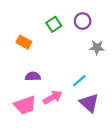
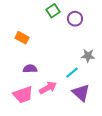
green square: (54, 24) -> (53, 11), moved
gray star: (97, 48) -> (88, 56), moved

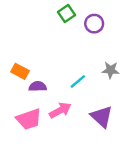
orange rectangle: (22, 38) -> (20, 71), moved
cyan line: (72, 73) -> (78, 81), moved

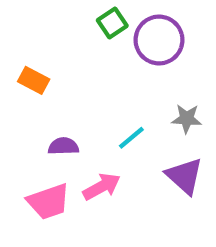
purple circle: (94, 24) -> (159, 40), size x1.5
orange rectangle: (20, 71) -> (34, 80), moved
purple triangle: (102, 117) -> (184, 176), moved

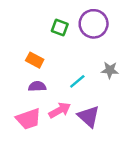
green square: (112, 23) -> (60, 28), moved, turned -36
orange rectangle: (34, 80) -> (35, 60), moved
purple triangle: (184, 176) -> (89, 116), moved

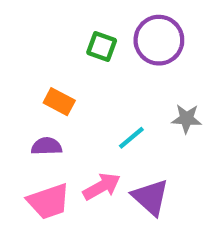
purple semicircle: (37, 86) -> (46, 146), moved

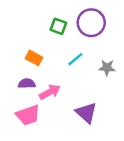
cyan line: (131, 138) -> (75, 59), moved
pink arrow: (102, 186) -> (50, 92), moved

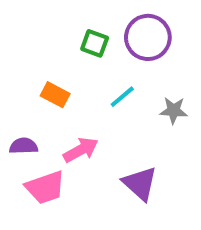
purple semicircle: (27, 84) -> (24, 146), moved

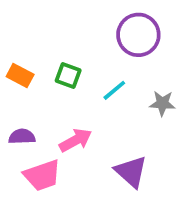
green square: (95, 43) -> (68, 76), moved
orange rectangle: (55, 95) -> (20, 76), moved

